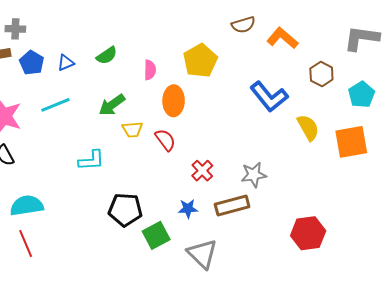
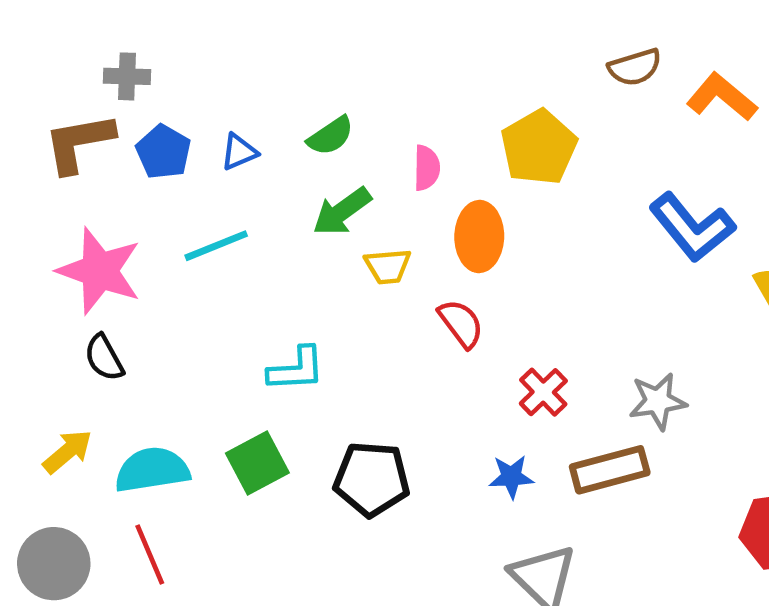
green arrow: (112, 105) -> (342, 211), moved
yellow trapezoid: (132, 130) -> (388, 266), moved
green square: (156, 235) -> (257, 463), moved

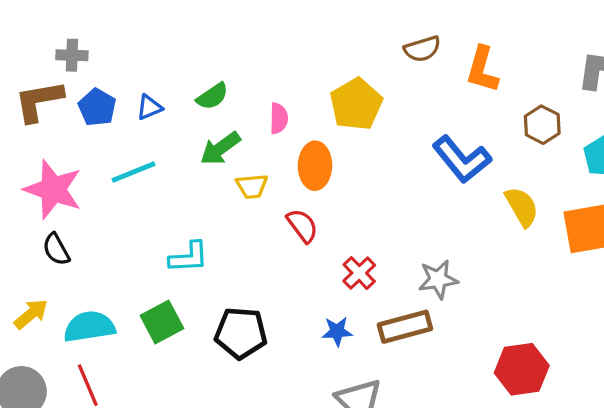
orange L-shape: (722, 97) -> (482, 69), turned -114

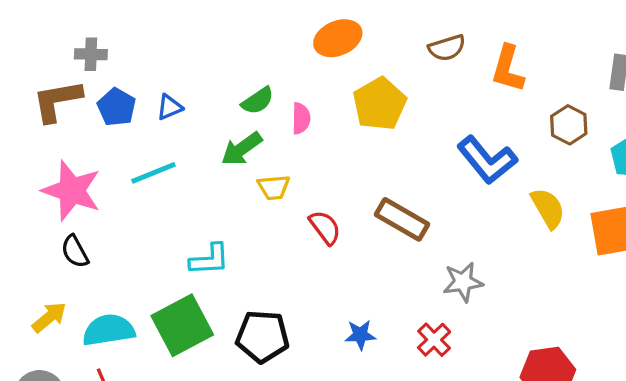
green semicircle: (212, 96) -> (258, 101), moved
orange ellipse: (315, 166) -> (338, 38), moved, turned 66
red cross: (359, 273) -> (434, 340), moved
green square: (162, 322) -> (182, 325), size x1.4
brown rectangle: (405, 327) -> (402, 219), moved, turned 45

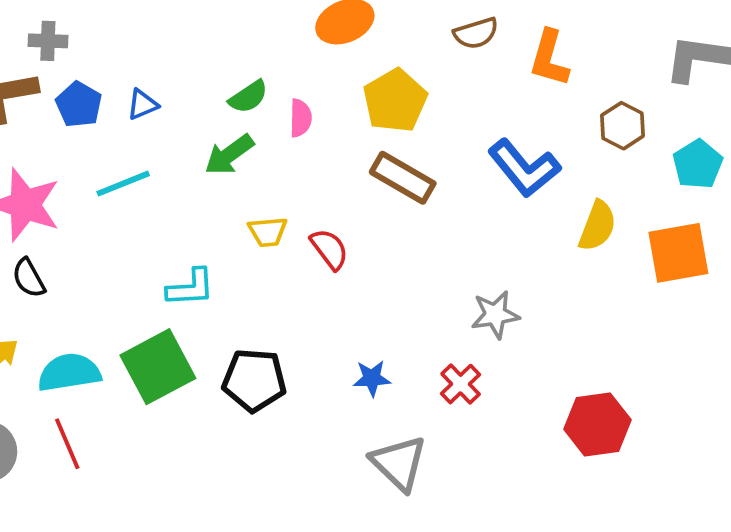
yellow trapezoid: (274, 187) -> (268, 232), moved
yellow semicircle: (548, 208) -> (597, 226), turned 51
brown rectangle: (402, 219) -> (403, 178), moved

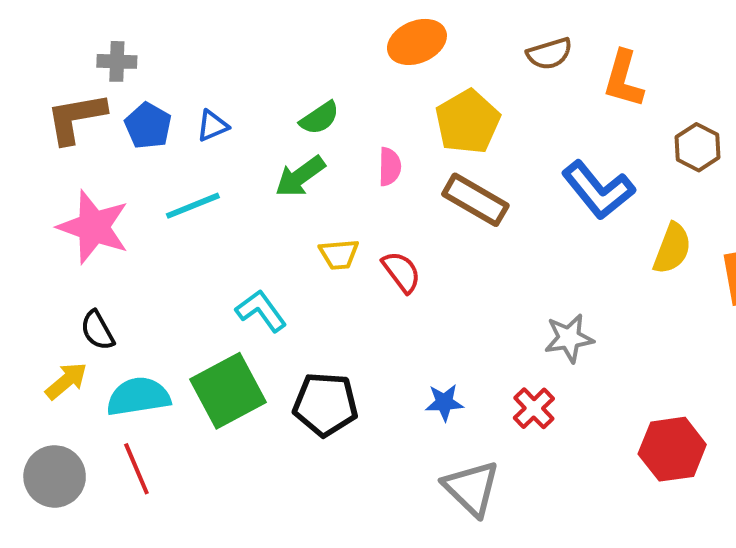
pink semicircle: (301, 118) -> (390, 167), moved
black semicircle: (29, 278) -> (97, 330), moved
cyan L-shape: (191, 288) -> (261, 311), turned -123

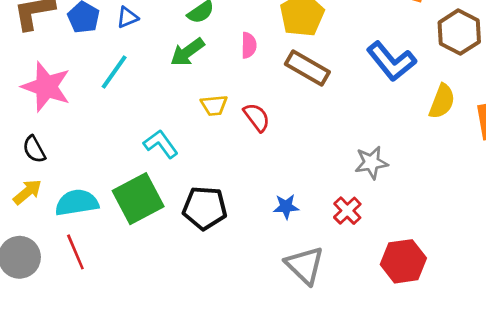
brown hexagon: (698, 147) -> (459, 32), size x1.4
cyan line: (193, 206) -> (114, 72), turned -33
black semicircle: (97, 330) -> (34, 149), moved
red hexagon: (672, 449) -> (403, 261), moved

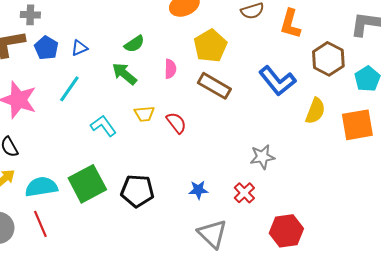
green arrow: (187, 52) -> (124, 74), turned 76
cyan L-shape: (161, 144) -> (103, 126), moved

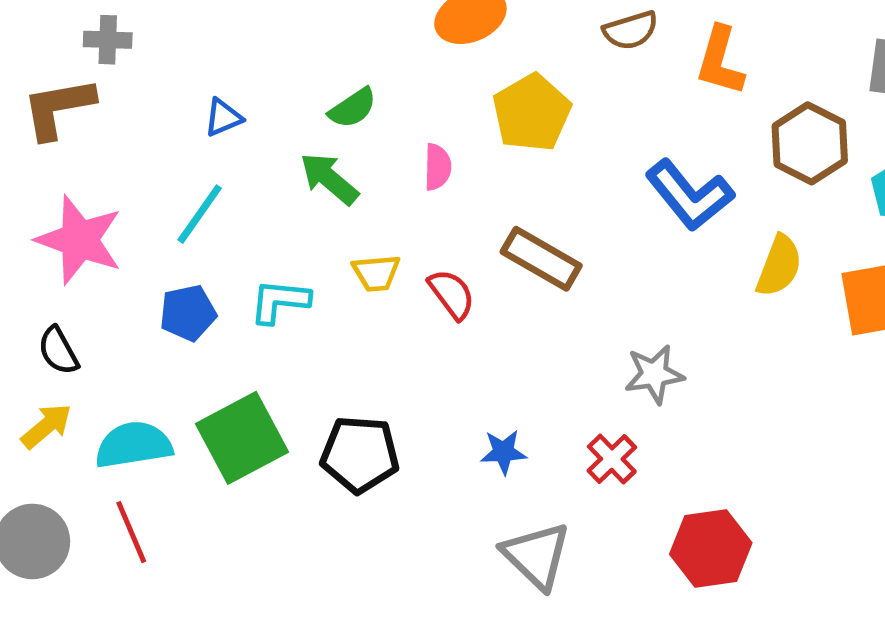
blue pentagon: (46, 48) -> (188, 313), moved, turned 30
brown rectangle: (214, 86) -> (541, 259), moved
cyan L-shape: (103, 126) -> (280, 301), turned -48

